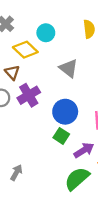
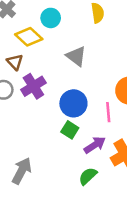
gray arrow: (16, 173) -> (22, 171), size x1.5
green semicircle: (77, 179) -> (88, 176), size x0.7

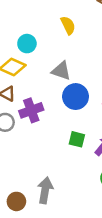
purple cross: (33, 86) -> (31, 110), turned 30
blue circle: (73, 103) -> (76, 97), moved

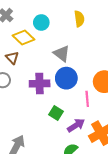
purple cross: (31, 110) -> (40, 84), moved

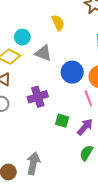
gray triangle: (62, 54) -> (43, 53), moved
blue circle: (66, 78) -> (72, 72), moved

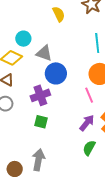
yellow semicircle: (58, 23) -> (59, 14), moved
blue circle: (72, 72) -> (56, 73), moved
green square: (62, 121) -> (41, 122), moved

